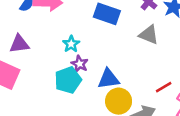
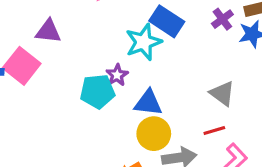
gray triangle: (149, 35) -> (222, 93), moved
cyan star: (71, 44) -> (143, 42), moved, size x1.6

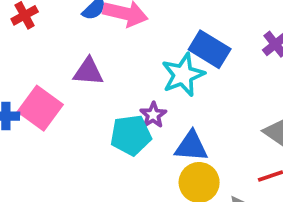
purple triangle: (48, 31) -> (88, 72), moved

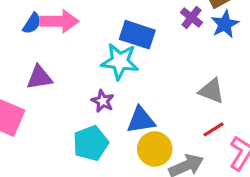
cyan star: (183, 75) -> (120, 61), turned -30
cyan pentagon: (131, 135) -> (91, 143), moved

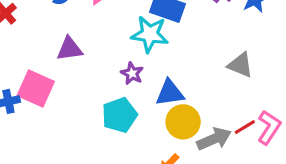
red line: (214, 129) -> (245, 127), moved

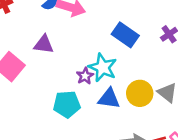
cyan star: (150, 34) -> (103, 67), moved
yellow circle: (183, 122) -> (140, 93), moved

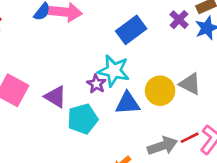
blue rectangle: (125, 35) -> (131, 30), turned -60
purple triangle: (44, 44) -> (56, 97), moved, turned 35

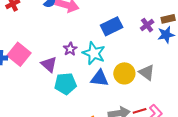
purple star: (96, 84) -> (70, 49), moved

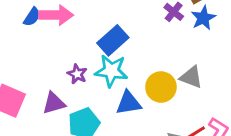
blue rectangle: (112, 26) -> (113, 40), moved
purple triangle: (49, 64) -> (54, 103), turned -42

